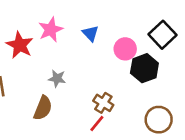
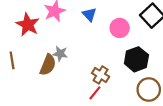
black hexagon: (144, 68) -> (136, 59), moved
brown semicircle: (43, 108) -> (48, 65), moved

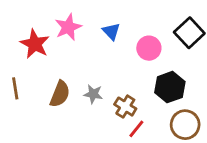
gray star: (60, 54) -> (93, 94), moved
red line: (95, 93) -> (136, 129), moved

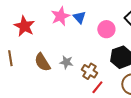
pink star: (68, 27) -> (60, 16), moved
brown semicircle: (60, 94) -> (42, 62), turned 126

